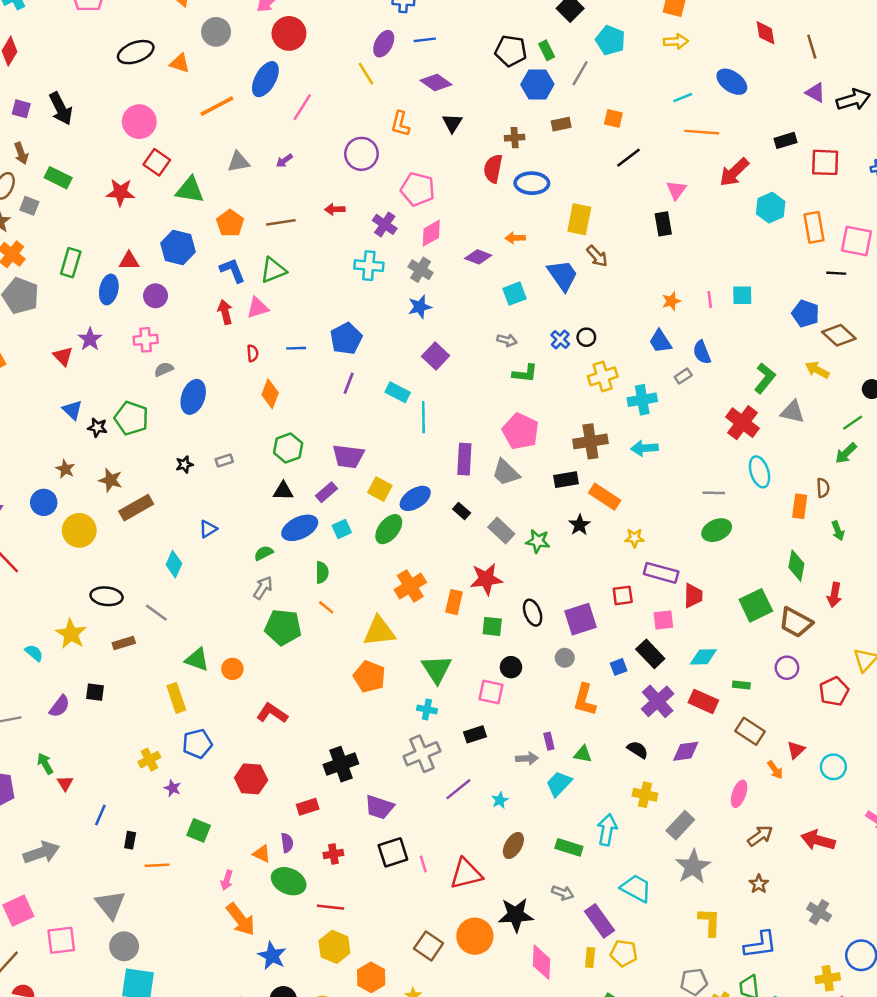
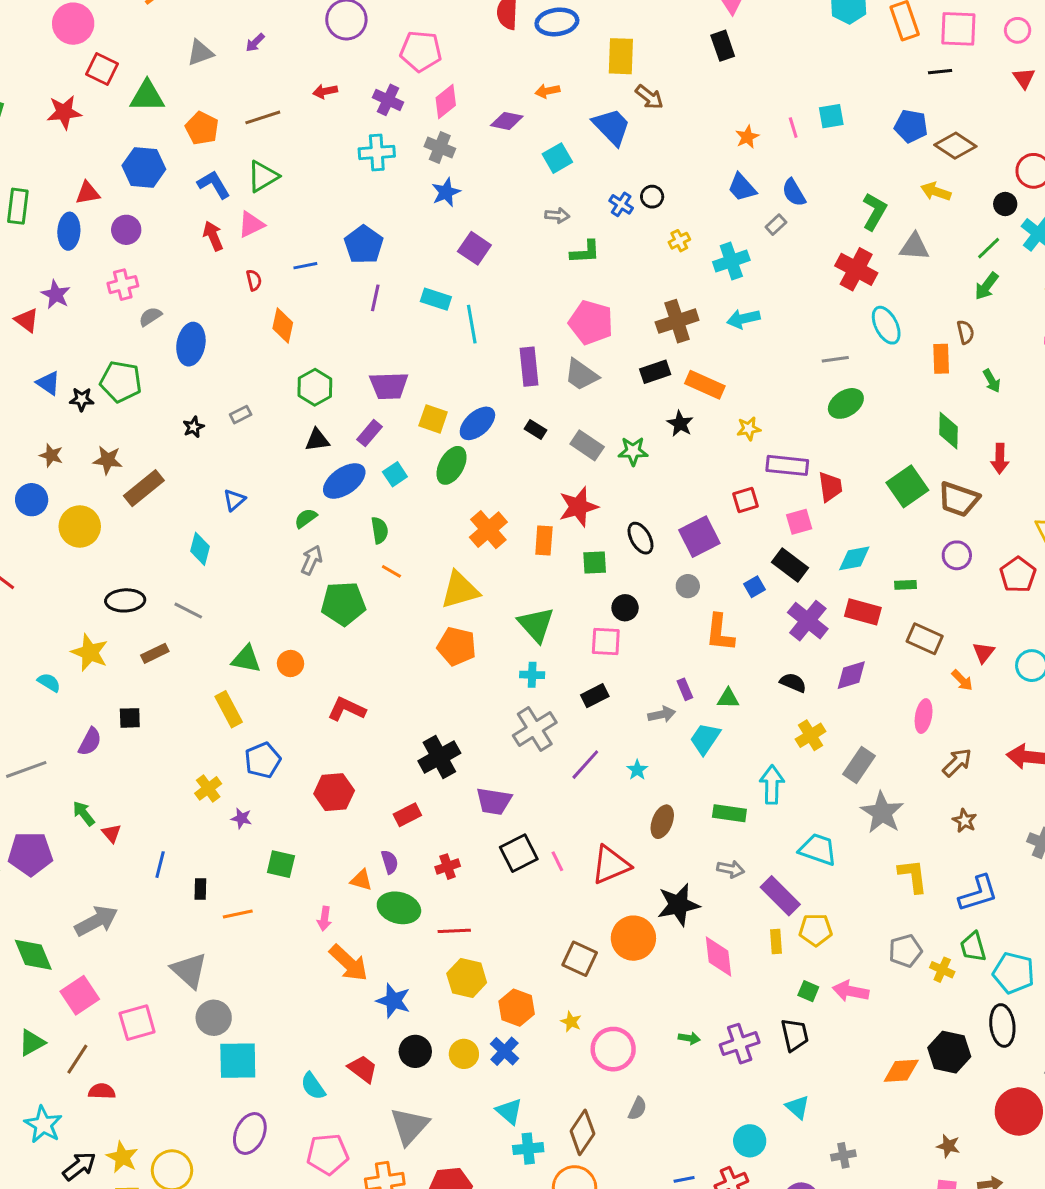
yellow cross: (603, 376) -> (679, 241), size x0.6
yellow cross: (645, 795) -> (811, 735), turned -35

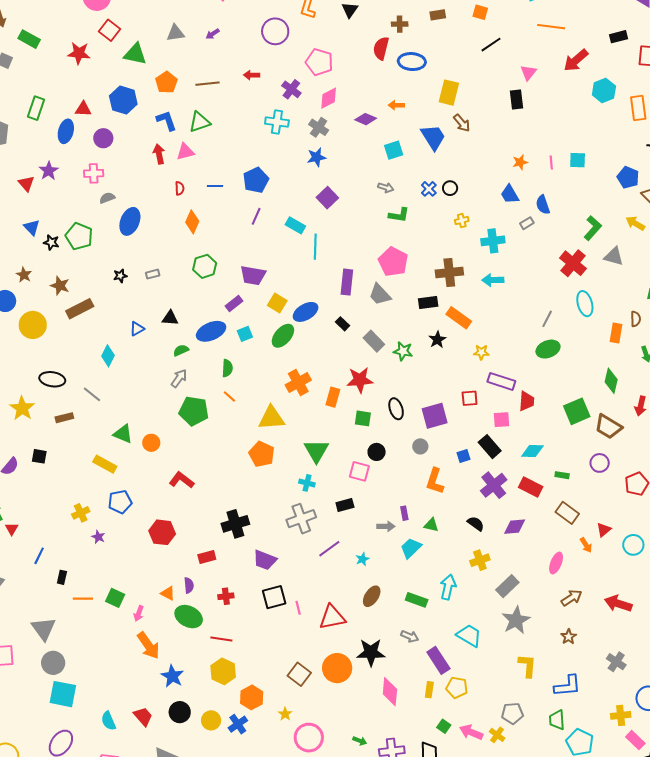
gray line: (835, 359) -> (547, 319), turned -66
black triangle: (317, 440) -> (170, 318), moved
yellow rectangle: (229, 709) -> (105, 464), turned -45
green square: (281, 864) -> (115, 598), moved
yellow cross: (942, 970) -> (497, 735), moved

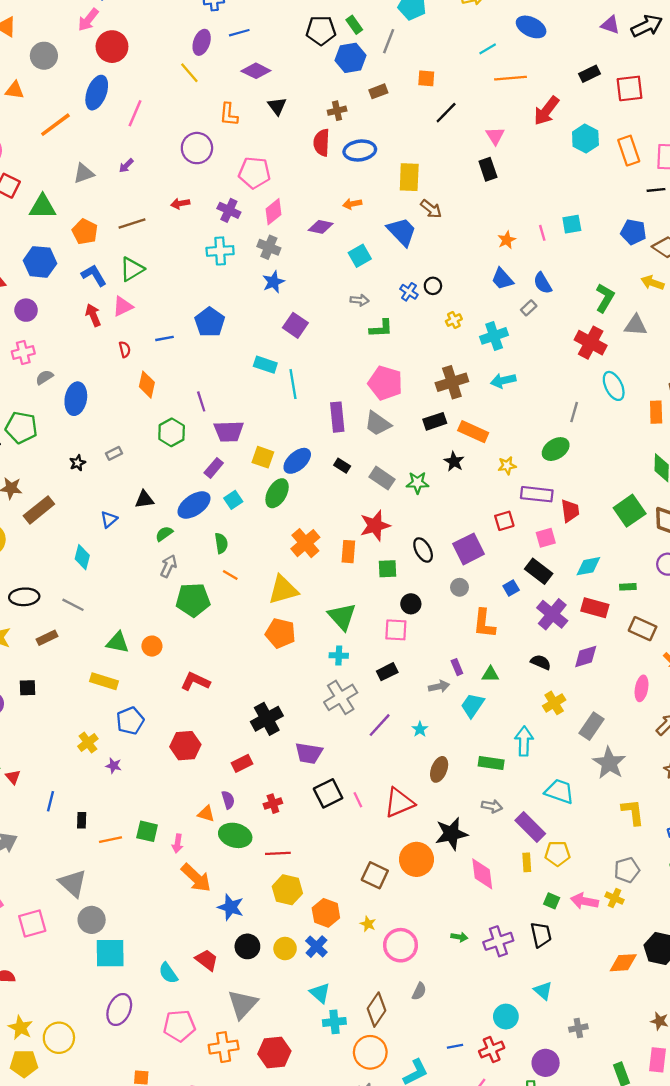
purple line: (256, 216) -> (201, 401), moved, turned -30
green ellipse: (548, 349) -> (556, 449), moved

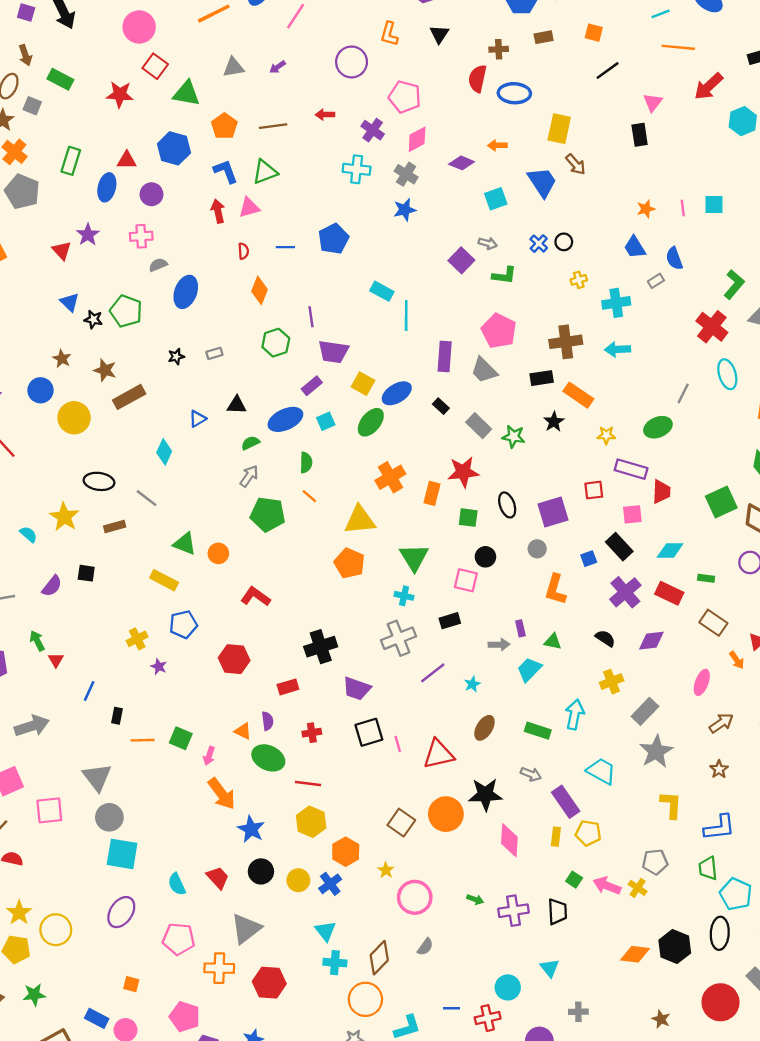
purple square: (295, 325) -> (461, 260), moved

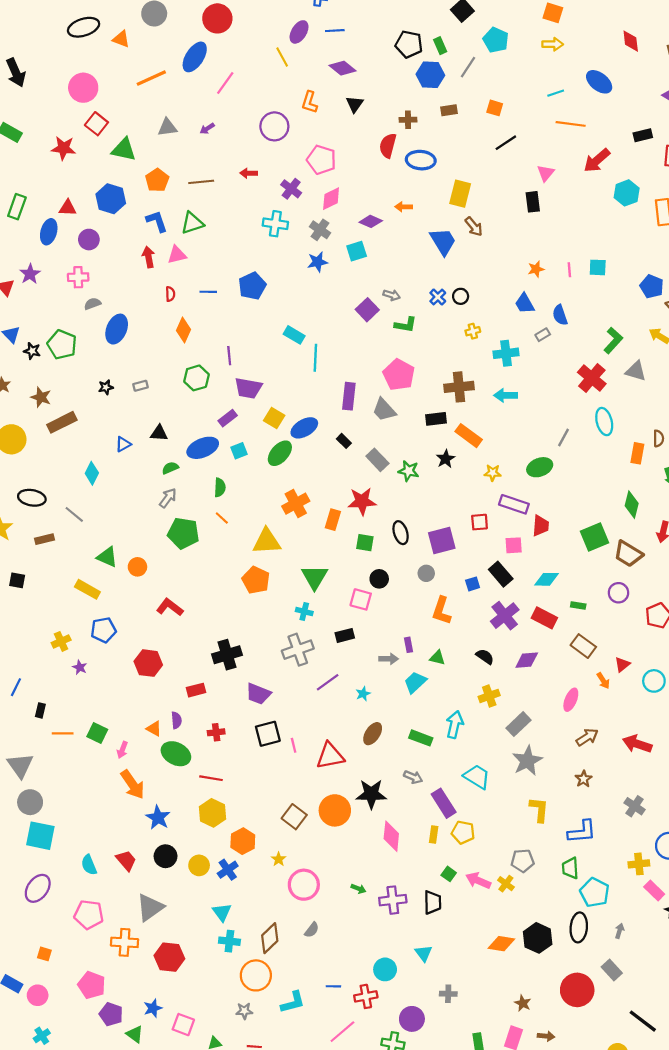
cyan square: (496, 199) -> (357, 251), moved

